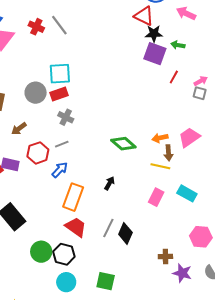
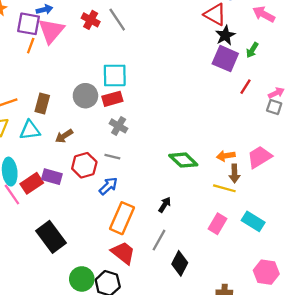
black star: (154, 34) -> (225, 35), turned -30
green arrow: (178, 45) -> (252, 50), turned -72
gray line: (62, 144) -> (112, 157), turned 32
gray line: (108, 228) -> (159, 240), moved

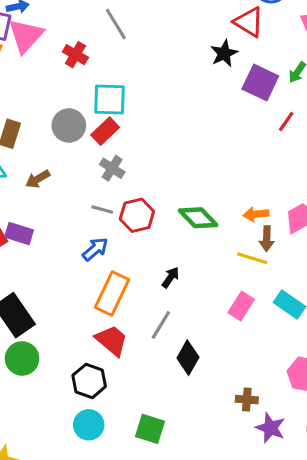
red cross: (91, 20) -> (75, 55), moved
black star: (225, 35) -> (224, 53), moved
red rectangle: (112, 99) -> (105, 131), turned -30
red hexagon: (84, 165) -> (137, 215), moved
green circle: (82, 279) -> (22, 358), moved

